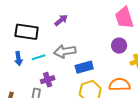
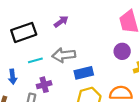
black rectangle: (27, 32) -> (24, 32), turned -30
blue arrow: (18, 58) -> (13, 77), moved

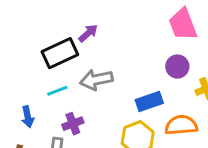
black rectangle: (24, 32) -> (60, 53), moved
blue rectangle: (84, 73) -> (149, 101), moved

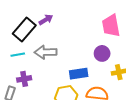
black rectangle: (60, 53) -> (24, 30), turned -35

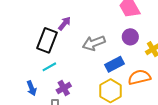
gray arrow: (46, 52) -> (94, 43), moved

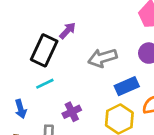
purple cross: (64, 88) -> (72, 112), moved

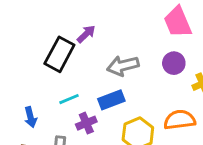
cyan line: (45, 84) -> (69, 99), moved
blue rectangle: (127, 86) -> (111, 100), moved

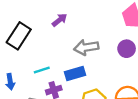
black rectangle: (59, 54) -> (19, 36), moved

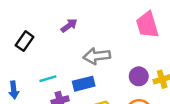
black rectangle: (19, 36) -> (25, 41), size x0.7
purple circle: (127, 49) -> (139, 76), moved

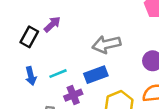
purple arrow: (69, 26) -> (52, 24), moved
blue arrow: (14, 90) -> (31, 76), moved

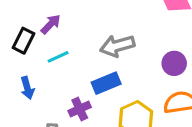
cyan line: (58, 74) -> (58, 57), moved

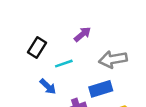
purple arrow: (51, 24) -> (82, 34), moved
blue arrow: (27, 88) -> (48, 87), moved, turned -36

